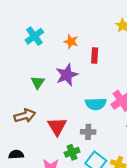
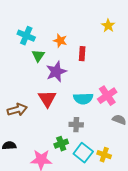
cyan cross: (34, 36) -> (26, 36), turned -30
green triangle: (38, 82) -> (38, 56), moved
red triangle: (57, 126) -> (47, 99), moved

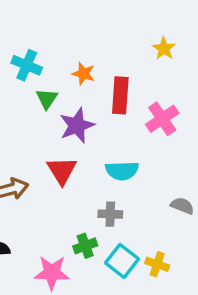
red rectangle: (82, 54) -> (120, 95), size x1.5
pink cross: (107, 96) -> (162, 119), moved

